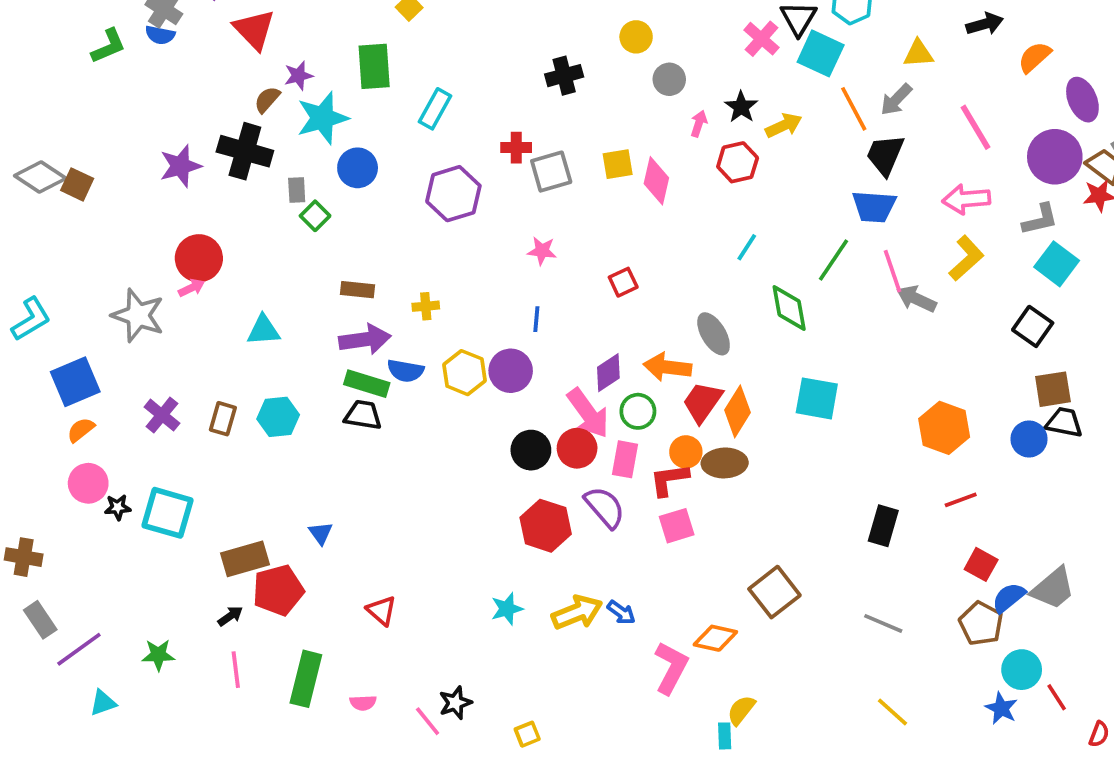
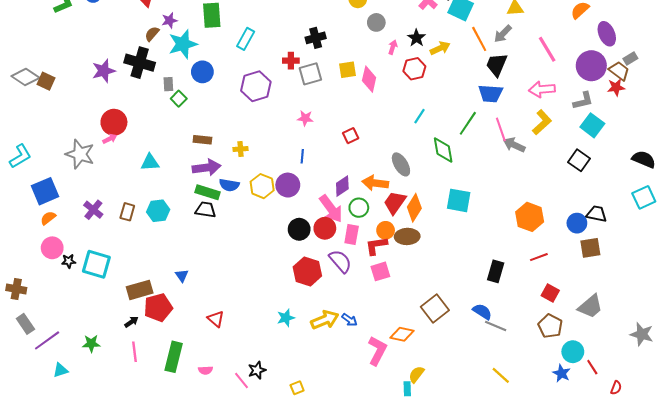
black cross: (564, 76) -> (316, 38), moved
brown square: (1053, 389) -> (590, 248), moved
blue semicircle: (1009, 598) -> (482, 312), moved, turned 72

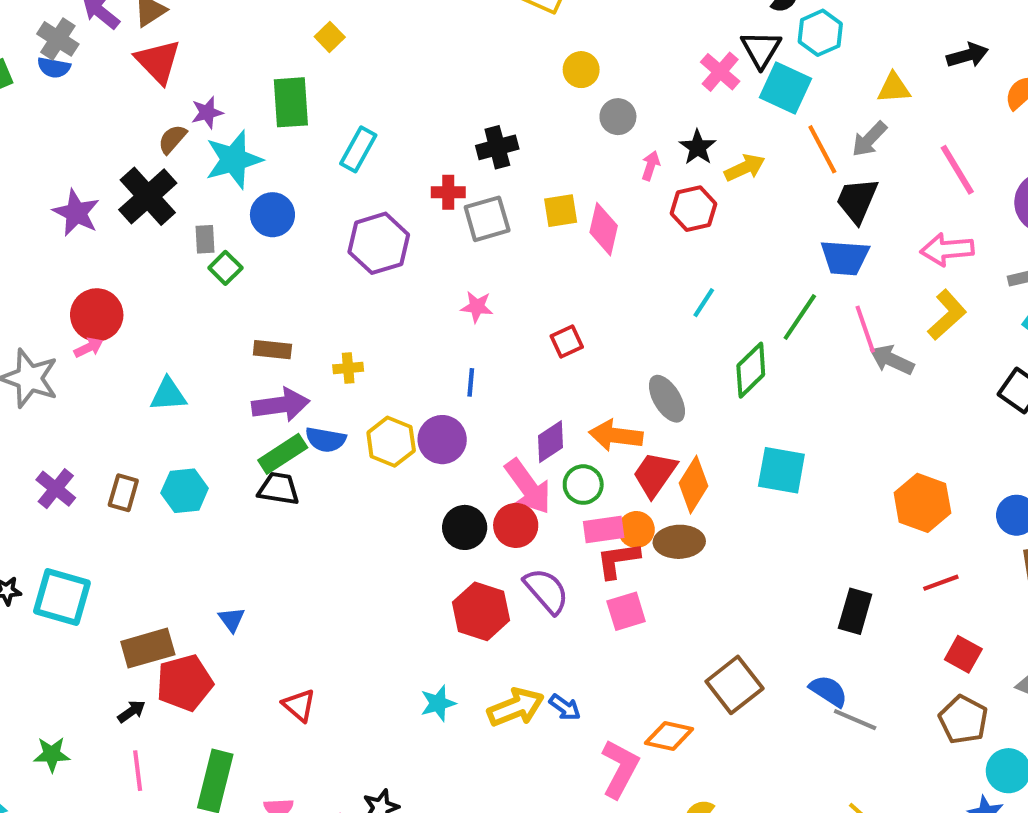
black cross: (140, 63) -> (148, 196), turned 32
purple star: (104, 71) -> (76, 213), turned -30
green diamond: (443, 150) -> (751, 370), turned 56
green rectangle: (208, 192) -> (283, 454), turned -50
pink rectangle: (352, 234) -> (604, 530), moved, turned 72

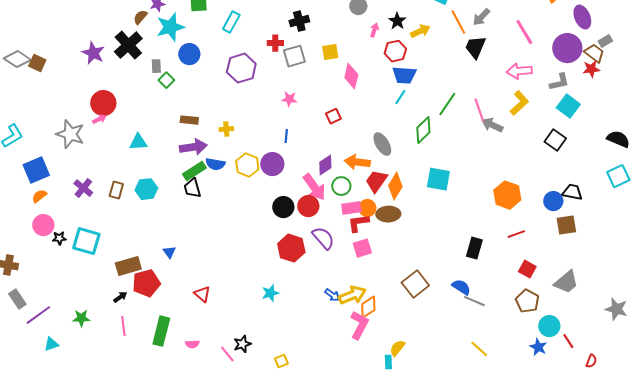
pink diamond: (604, 229) -> (351, 76), moved
blue trapezoid: (845, 258) -> (404, 75), moved
black trapezoid: (279, 489) -> (192, 188), turned -115
yellow arrow: (516, 707) -> (352, 295), moved
orange diamond: (669, 736) -> (368, 307), moved, turned -45

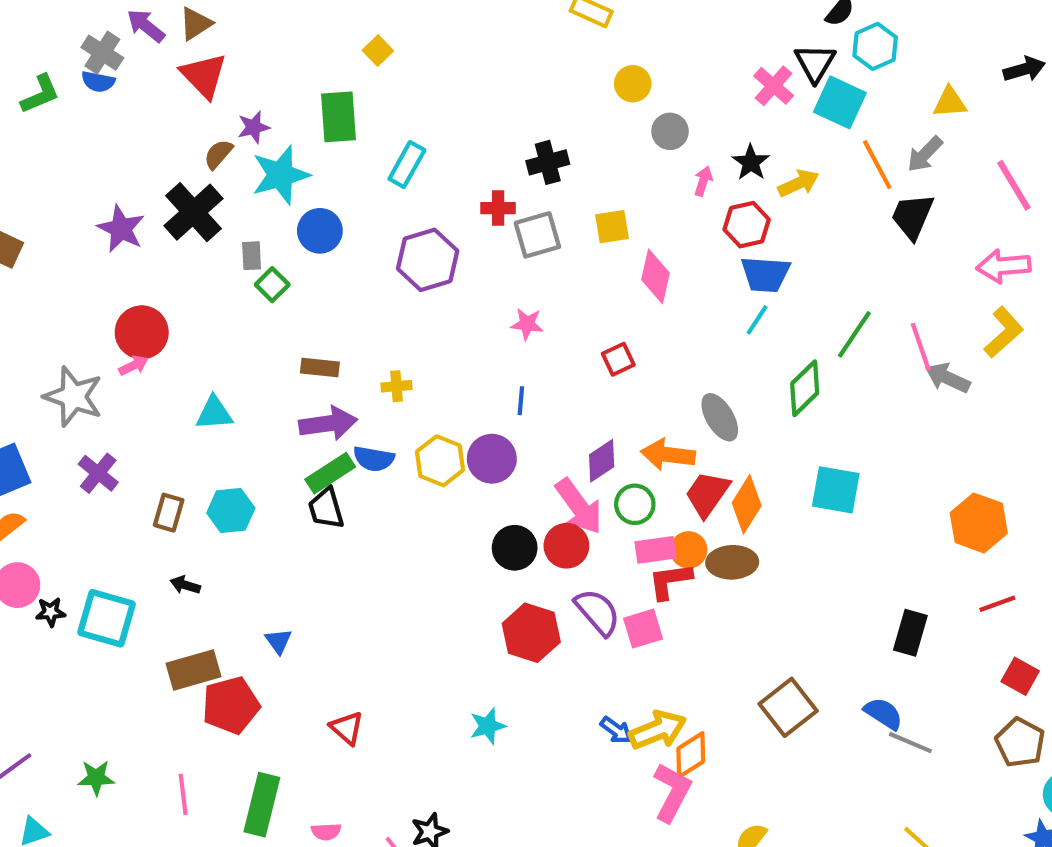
purple cross: (83, 188) -> (98, 473), moved
pink square: (362, 248) -> (643, 629), moved
black arrow: (120, 297) -> (185, 585), moved, turned -128

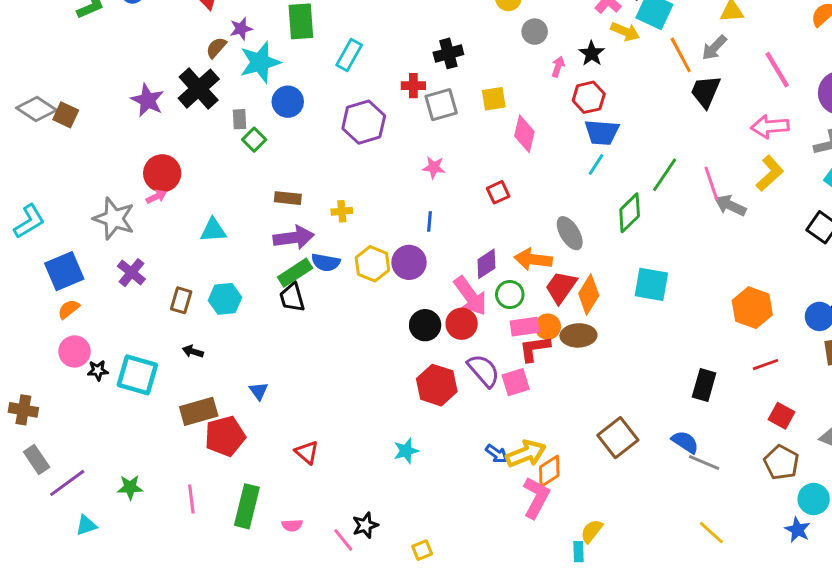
yellow arrow: (798, 183) -> (625, 32), moved, turned 48

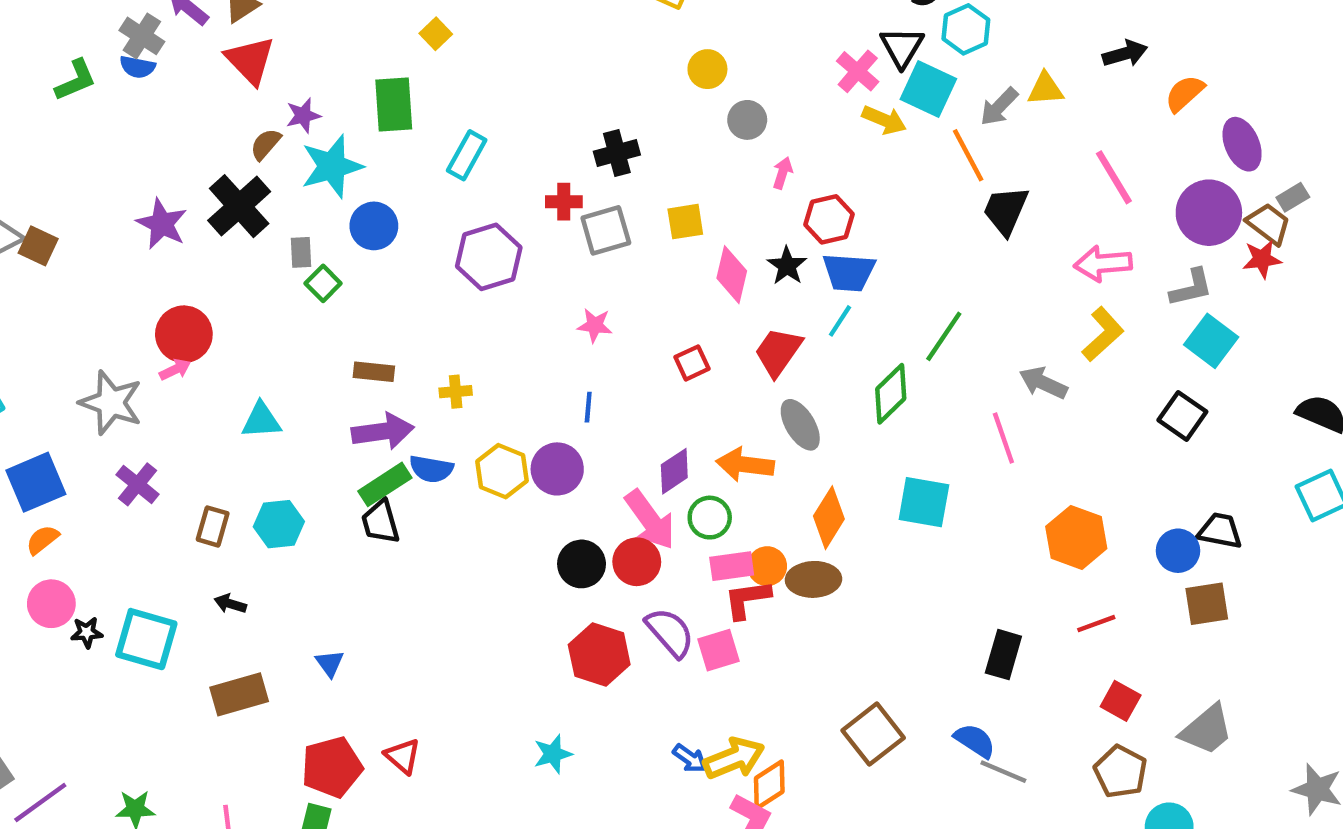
gray arrow: (714, 48) -> (999, 107), moved
black star: (592, 53) -> (787, 266), moved
pink line: (711, 183) -> (1003, 438), moved
red trapezoid: (561, 287) -> (778, 352), moved
red pentagon: (225, 436) -> (332, 767), moved

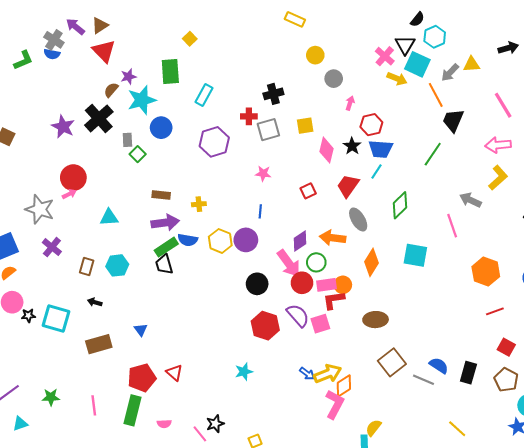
green line: (944, 336) -> (433, 154), moved
red circle: (637, 562) -> (302, 283), moved
brown ellipse: (813, 579) -> (376, 320), moved
black rectangle: (1003, 655) -> (468, 373), moved
gray line: (1003, 772) -> (423, 380), moved

